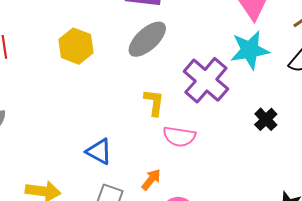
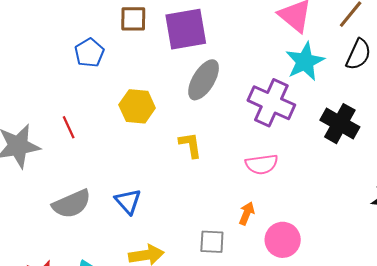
yellow L-shape: (154, 102) -> (190, 145), moved
black cross: (266, 119) -> (340, 124), size x1.6
blue triangle: (99, 151) -> (128, 201), moved, turned 36

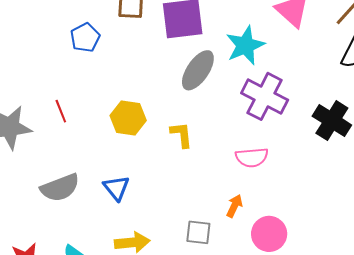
cyan star: (305, 62) -> (245, 45), moved
yellow hexagon: (137, 106) -> (128, 118), moved

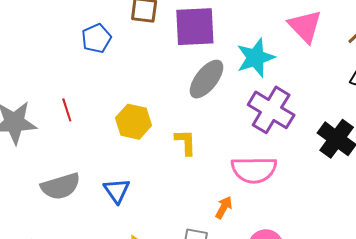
pink semicircle: (252, 157) -> (254, 170), size x1.4
orange arrow: (234, 206) -> (224, 207), moved

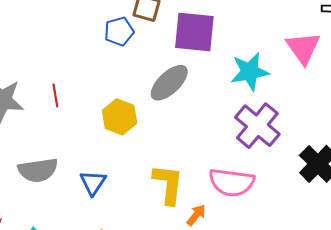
blue pentagon: (96, 38) -> (119, 31), moved
gray ellipse: (206, 79) -> (169, 83), moved
yellow L-shape: (186, 142) -> (168, 184), moved, size x1.5

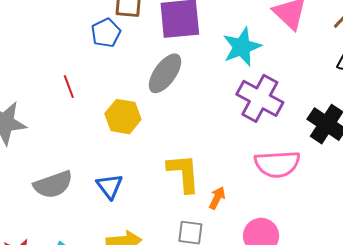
red line: (55, 95) -> (69, 87), moved
pink semicircle: (232, 182) -> (277, 164), moved

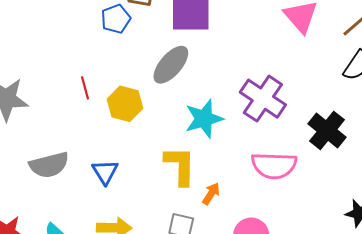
cyan star: (242, 47) -> (204, 119), moved
red line: (69, 87) -> (85, 88), moved

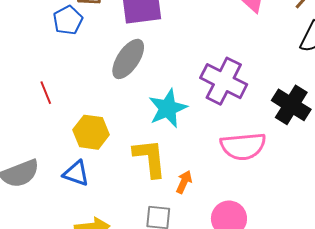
yellow hexagon: (125, 104) -> (91, 132), moved
blue triangle: (105, 172) -> (76, 173), turned -32

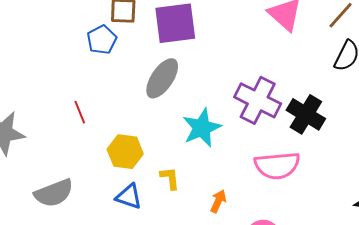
black cross: (291, 105) -> (306, 114), moved
yellow L-shape: (150, 158) -> (170, 178), moved, size x0.6
blue triangle: (76, 173) -> (129, 197), moved

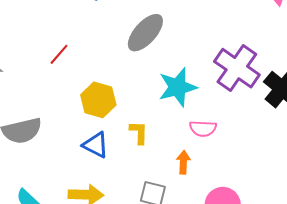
red line: (80, 112) -> (59, 54), turned 55
pink semicircle: (277, 165) -> (203, 129), moved, size x0.6
orange arrow: (218, 201) -> (183, 162), turned -30

